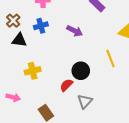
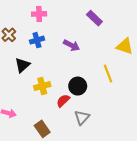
black triangle: (19, 40) -> (22, 65), moved, turned -49
yellow cross: (33, 71) -> (42, 86), moved

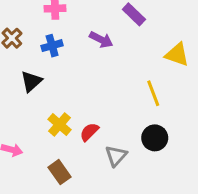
purple arrow: (71, 45) -> (101, 40), moved
yellow cross: (42, 86) -> (60, 124), moved, turned -35
black circle: (78, 86) -> (155, 138), moved

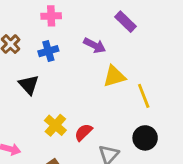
yellow triangle: (177, 55) -> (114, 76), moved, turned -35
black triangle: (31, 81) -> (29, 85), turned -30

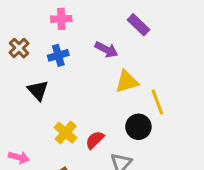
black circle: (145, 138) -> (138, 127), moved

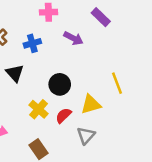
pink cross: (61, 19) -> (48, 12), moved
yellow triangle: (127, 82) -> (91, 104), moved
black circle: (138, 127) -> (60, 84), moved

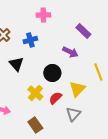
purple rectangle: (101, 17) -> (83, 31), moved
purple arrow: (73, 38) -> (70, 52), moved
yellow triangle: (91, 104) -> (77, 89), turned -30

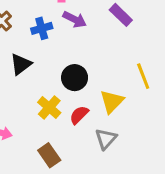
purple arrow: (70, 52) -> (75, 19), moved
black triangle: (16, 64) -> (21, 64), turned 35

